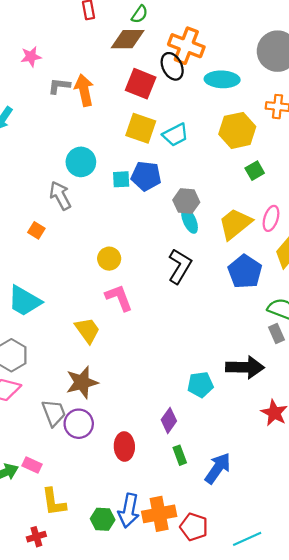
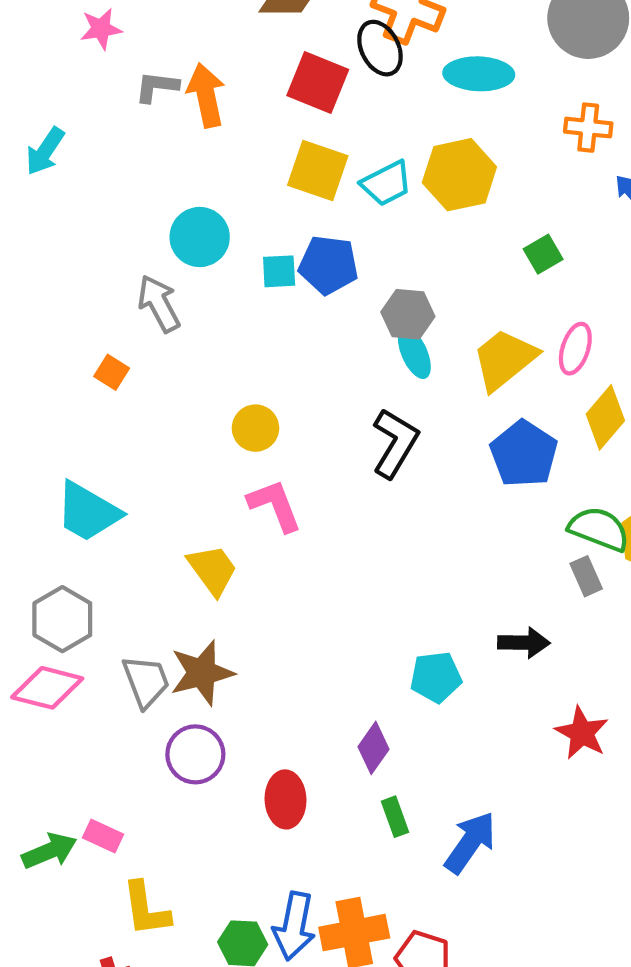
yellow hexagon: (237, 130) -> (459, 175), moved
black arrow: (245, 367) -> (524, 643), size x0.7
gray trapezoid: (54, 413) -> (146, 681), moved

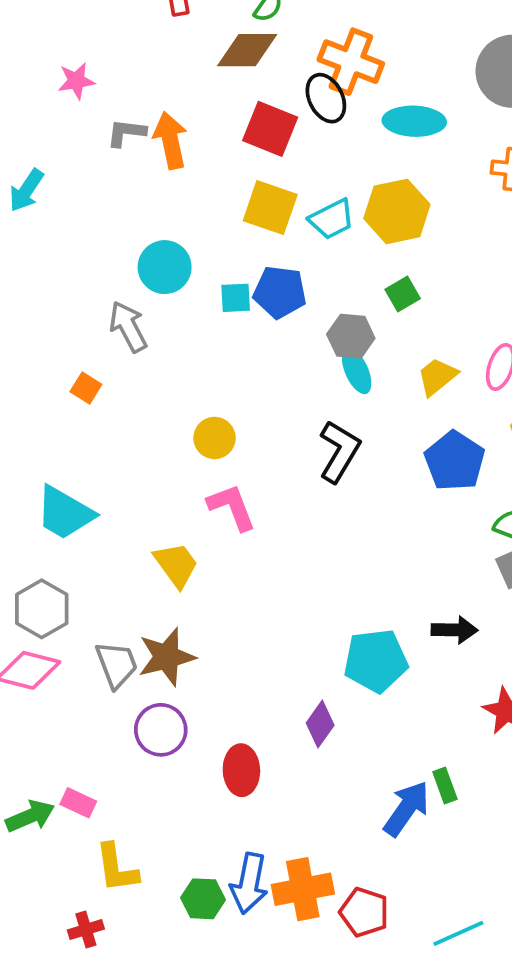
green square: (543, 254) -> (403, 294), moved
yellow trapezoid: (505, 359) -> (437, 377), size x0.7
cyan pentagon: (436, 677) -> (376, 661), size x1.4
green rectangle: (395, 817) -> (445, 786), moved

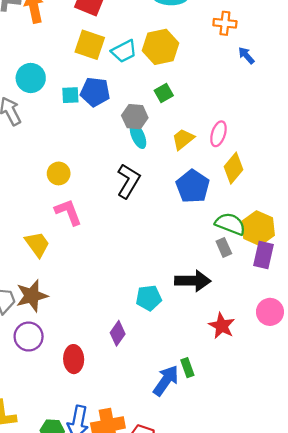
black arrow: (455, 630) -> (193, 281), size x1.4
cyan pentagon: (376, 661) -> (149, 298), size x0.7

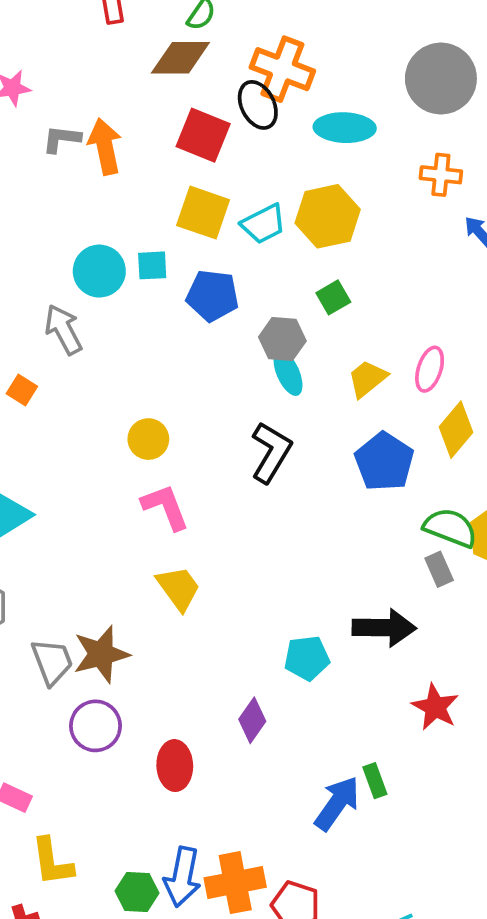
cyan square: (70, 95) -> (152, 265), moved
yellow trapezoid: (37, 244) -> (179, 588), moved

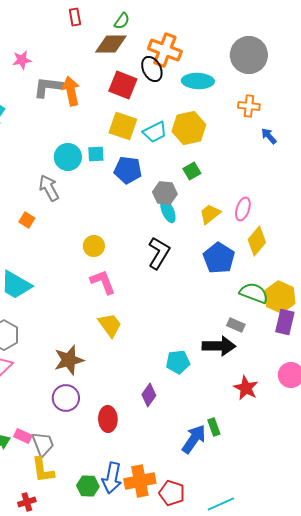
gray L-shape: (62, 139) -> (48, 87), size x1.4
gray rectangle: (439, 569) -> (236, 325), moved, turned -42
gray trapezoid: (52, 662) -> (43, 444), moved

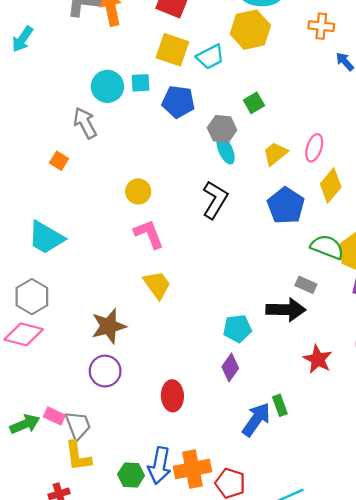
yellow hexagon: (189, 128) -> (250, 30), moved
purple diamond: (149, 395) -> (230, 367), moved
red ellipse: (108, 419) -> (172, 396), moved

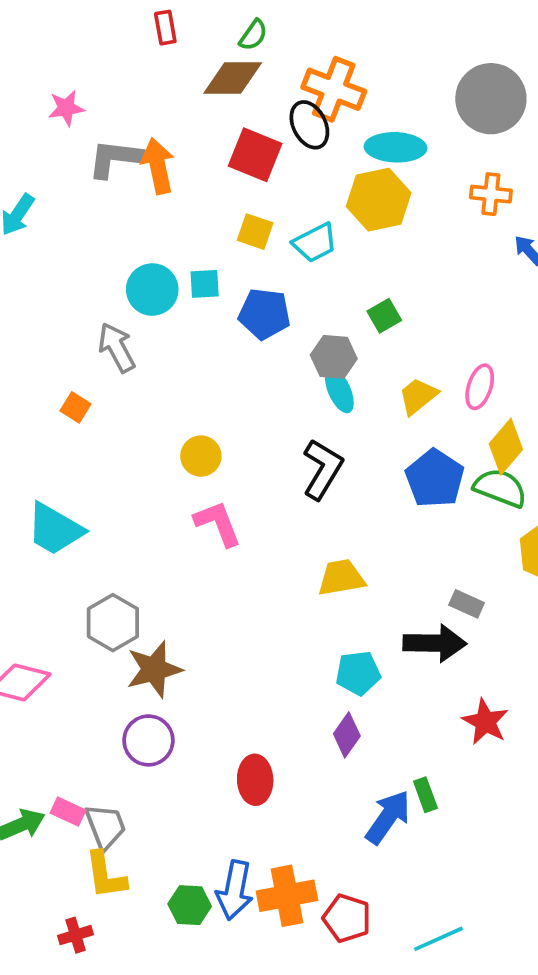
yellow square: (172, 50) -> (255, 232), size x0.7
green semicircle: (327, 247) -> (500, 488), moved
yellow trapezoid: (157, 285) -> (341, 578), moved, turned -64
gray hexagon: (32, 297) -> (113, 623), moved

